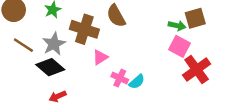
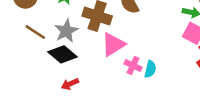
pink triangle: (100, 57) -> (113, 44), size x1.5
cyan semicircle: (137, 82) -> (150, 69), turned -35

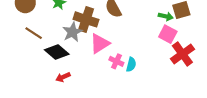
gray star: (66, 31) -> (72, 32), moved

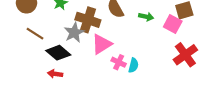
green arrow: (166, 16) -> (146, 17), moved
pink square: (168, 34) -> (173, 24), moved
red arrow: (63, 77) -> (55, 74), moved, turned 32

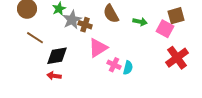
brown cross: (88, 20) -> (85, 25), size x0.6
gray star: (74, 33) -> (72, 20), moved
black diamond: (58, 53) -> (57, 56), turned -50

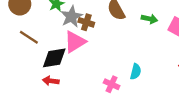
pink triangle: (98, 48) -> (75, 42), moved
pink cross: (114, 65) -> (112, 84), moved

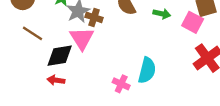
pink triangle: (75, 42) -> (82, 38), turned -30
cyan semicircle: (136, 72) -> (147, 70), size x1.5

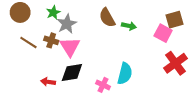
green arrow: (162, 14) -> (129, 26), moved
brown cross: (94, 17) -> (51, 40), moved
black diamond: (60, 56) -> (72, 73), moved

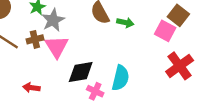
brown square: (174, 20) -> (178, 15), turned -36
brown cross: (51, 40) -> (35, 39), turned -32
black diamond: (72, 73) -> (81, 72), moved

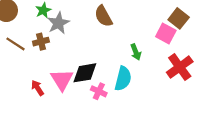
green arrow: (125, 23) -> (136, 52), moved, turned 56
pink triangle: (57, 47) -> (62, 80), moved
red arrow: (31, 88) -> (38, 88), turned 49

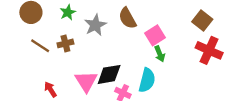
gray star: (58, 23) -> (95, 25), moved
pink square: (166, 33) -> (155, 35), moved, turned 30
red cross: (180, 67) -> (209, 50), moved, turned -30
red arrow: (38, 88) -> (51, 89), moved

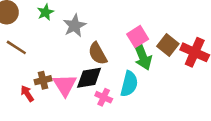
brown semicircle: (127, 18) -> (98, 54), moved
brown square: (202, 20) -> (168, 45), moved
brown cross: (65, 43) -> (43, 80), moved
green arrow: (160, 54) -> (142, 56), size x1.6

